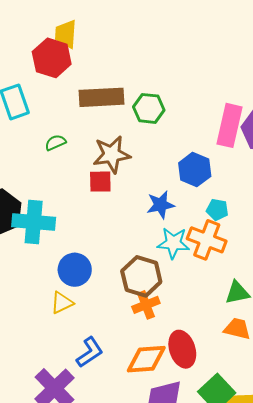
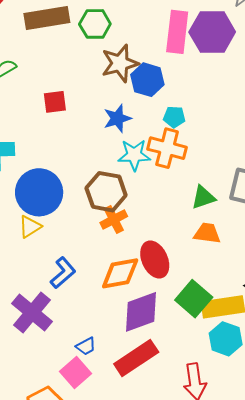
brown star: (112, 154) -> (120, 63), moved
blue circle: (75, 270) -> (39, 192), size x1.4

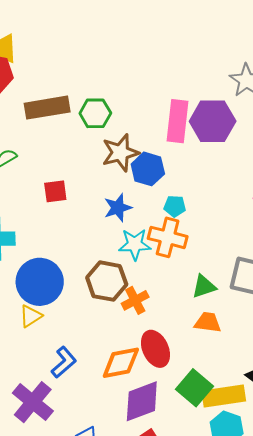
orange cross: (114, 219) -> (135, 300), moved

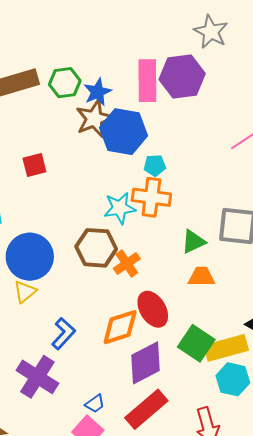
blue hexagon: (148, 169) -> (124, 132), size x1.4
blue star: (118, 208) -> (97, 92), moved

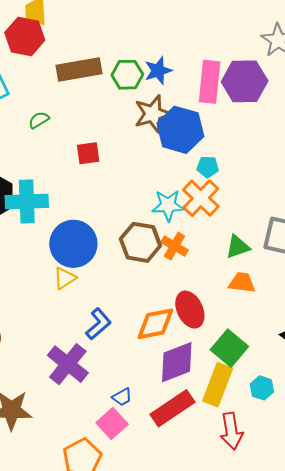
blue star: (97, 92) -> (158, 71), moved
orange cross: (151, 197) -> (201, 198), turned 30
orange cross: (127, 264) -> (175, 246), moved, turned -32
yellow rectangle: (226, 348) -> (218, 385), moved, turned -60
cyan hexagon: (233, 379) -> (262, 388), size x0.7

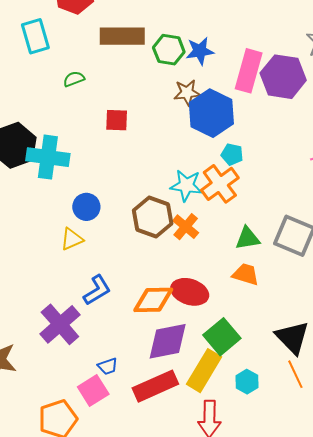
brown star: (153, 114) -> (187, 93), size x0.7
blue circle: (73, 244) -> (86, 207), size x0.6
red ellipse: (190, 310) -> (190, 292), turned -57

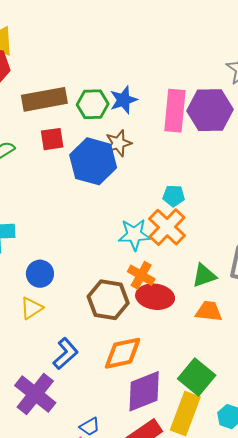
blue hexagon: (211, 113) -> (93, 161), moved
red square: (117, 120) -> (52, 139), moved
brown hexagon: (153, 217) -> (108, 300), moved
red ellipse: (190, 292) -> (155, 297), moved

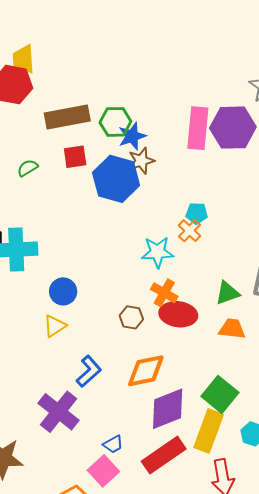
blue star: (123, 100) -> (132, 136), moved
orange cross: (167, 227) -> (189, 231), moved, size x0.6
brown hexagon: (108, 300) -> (131, 317), size x0.6

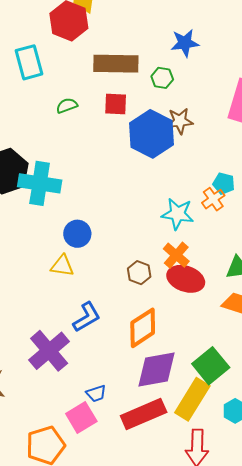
green hexagon: (115, 122) -> (162, 78), size x0.7
blue star: (132, 136) -> (185, 43), moved
yellow triangle: (55, 326) -> (62, 266), turned 30
orange diamond: (146, 371) -> (143, 328), turned -33

